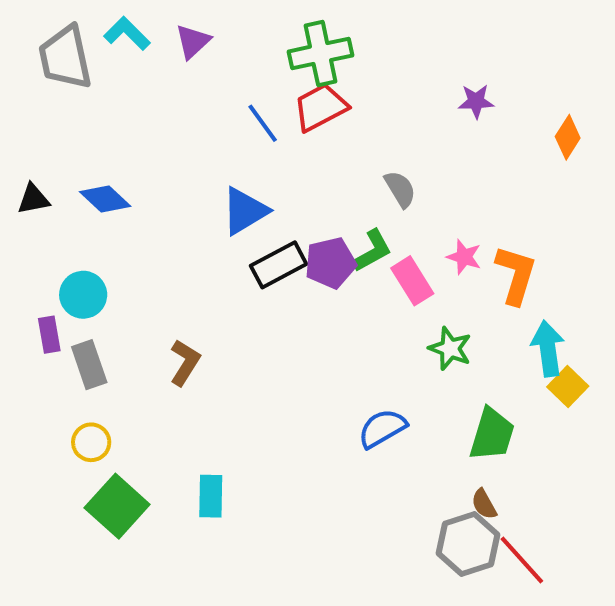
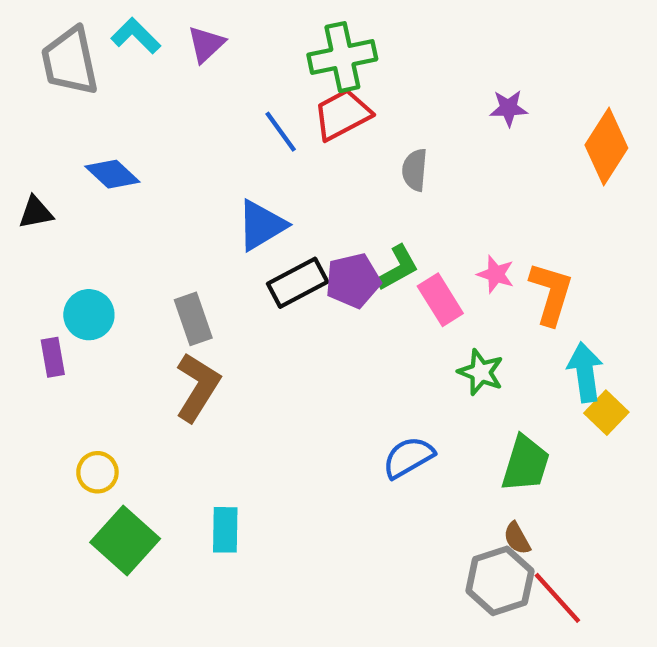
orange diamond: (568, 137) -> (606, 146), size x1.6
gray semicircle: (400, 189) -> (415, 170), moved, turned -144
blue diamond: (105, 199) -> (112, 174), moved
brown L-shape: (185, 363) -> (198, 387), size x1.4
gray rectangle: (89, 365) -> (193, 319), moved

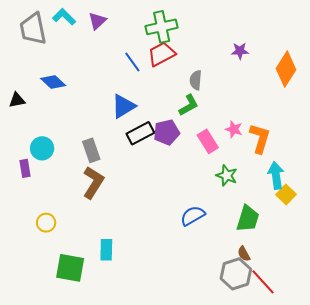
green L-shape: (398, 268) -> (189, 105), moved
green square: (125, 540) -> (70, 268), moved, turned -32

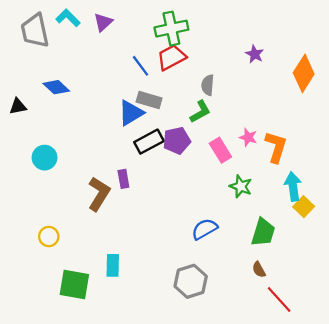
purple star: (240, 51) -> (255, 54), turned 30
gray rectangle: (91, 150) -> (149, 100), moved, turned -55
purple rectangle: (25, 168) -> (123, 179), moved
gray hexagon: (236, 274) -> (191, 281), moved

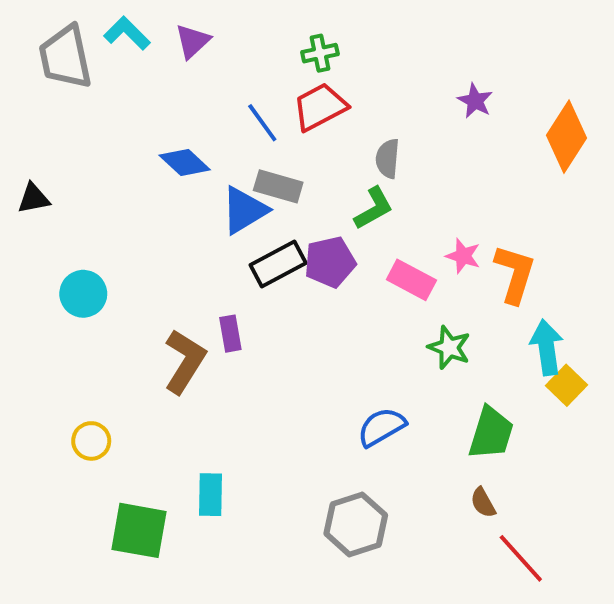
green cross: (171, 29) -> (320, 53), size x0.6
blue diamond: (56, 87) -> (185, 163), moved
pink rectangle: (220, 150) -> (411, 280), turned -30

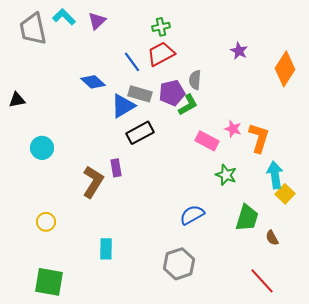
purple pentagon: (330, 262) -> (172, 93), moved
brown semicircle: (483, 503) -> (272, 238), moved
green square: (139, 530) -> (49, 282), moved

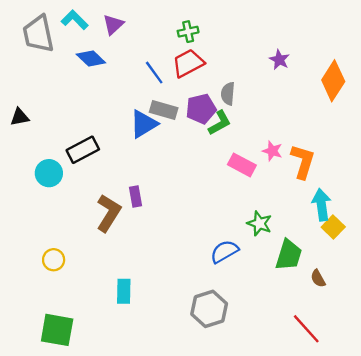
blue diamond: (93, 82) -> (91, 58), moved
black rectangle: (140, 133) -> (83, 150), moved
green star: (226, 175) -> (259, 223), moved

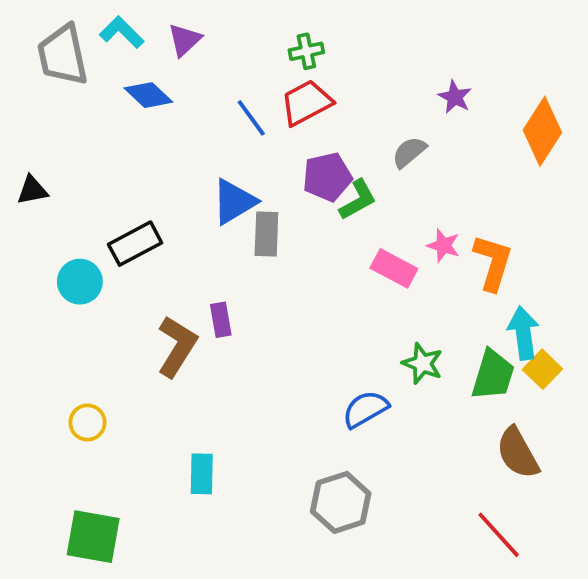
gray semicircle: (228, 94) -> (409, 152), moved, turned 45
gray rectangle: (164, 110) -> (266, 234), moved, turned 76
green trapezoid: (289, 255) -> (493, 375), moved
brown semicircle: (318, 278) -> (518, 453), size x1.8

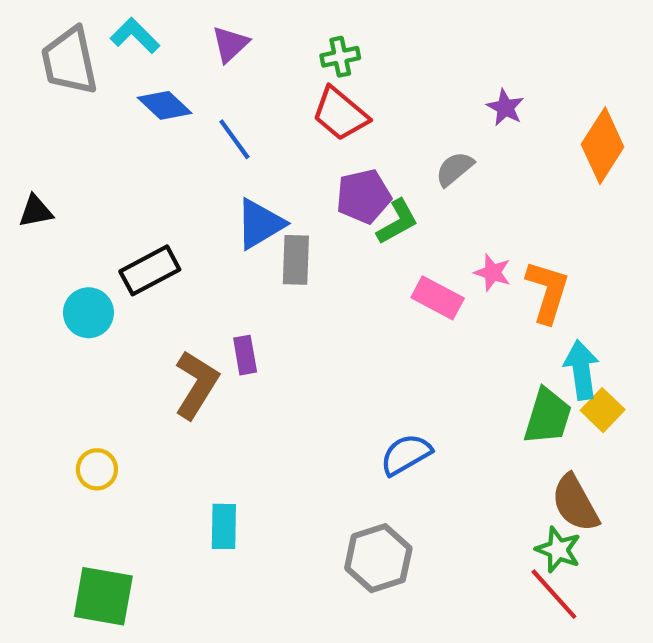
purple triangle: (185, 40) -> (230, 44), moved
red trapezoid: (306, 103) -> (340, 114), turned -112
blue line: (251, 118) -> (234, 139), moved
green star: (422, 363) -> (558, 550), moved

